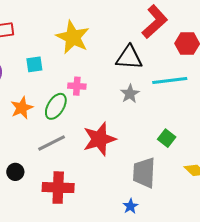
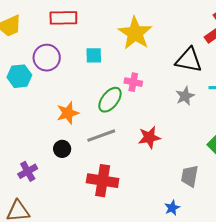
orange star: (22, 108) -> (68, 113), moved
red star: (99, 139) -> (149, 137), size x0.7
black circle: (15, 172) -> (62, 149), moved
gray trapezoid: (144, 173) -> (190, 176), size x0.7

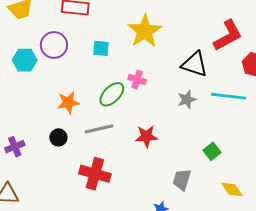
purple cross: (28, 171) -> (15, 147), moved

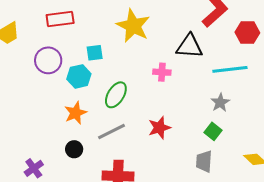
cyan hexagon: (25, 60) -> (79, 76), moved
pink cross: (137, 80) -> (162, 72), moved
gray star: (187, 100) -> (220, 103), moved
green square: (212, 151) -> (213, 131), moved

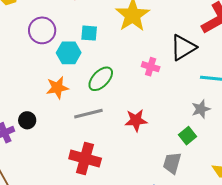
black triangle: (189, 46) -> (183, 47), turned -48
black circle: (74, 149) -> (27, 120), moved

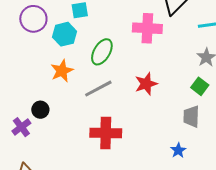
pink cross: (151, 67) -> (147, 28), size x1.6

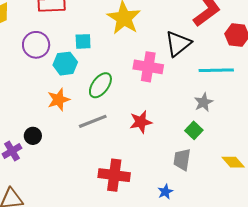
red cross: (106, 133) -> (114, 175), moved

